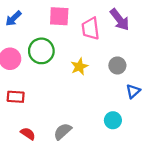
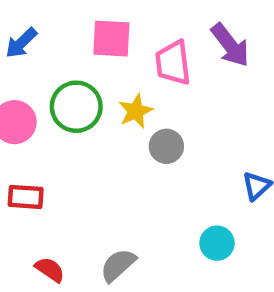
gray circle: (117, 65) -> (166, 146), moved
yellow star: (79, 67) -> (136, 111), moved

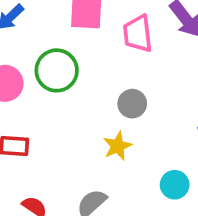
yellow star: (136, 111) -> (117, 146), moved

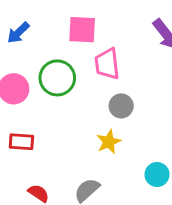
pink trapezoid: (138, 34) -> (107, 64), moved

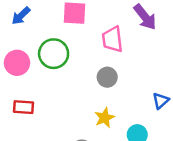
pink trapezoid: (107, 64) -> (112, 39), moved
yellow star: (109, 142) -> (105, 118), moved

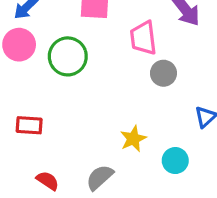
pink circle: (17, 63) -> (19, 45), moved
gray circle: (107, 77) -> (163, 73), moved

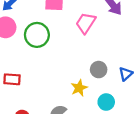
pink trapezoid: (143, 38) -> (86, 23), turned 40
gray circle: (163, 73) -> (99, 70), moved

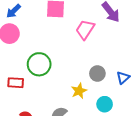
green circle: (37, 35) -> (39, 64), moved

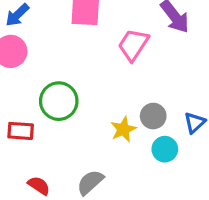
yellow star: (79, 91) -> (123, 129), moved
cyan circle: (105, 104) -> (165, 149), moved

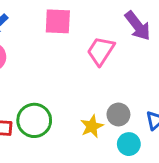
green circle: (59, 101) -> (34, 120), moved

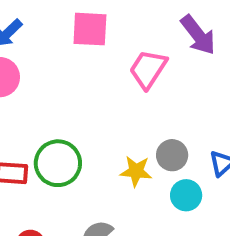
yellow star: (92, 126) -> (136, 171), turned 30

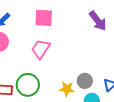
pink trapezoid: (148, 69) -> (41, 49), moved

